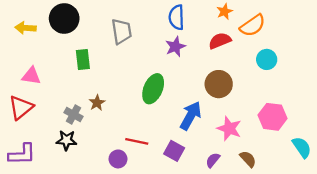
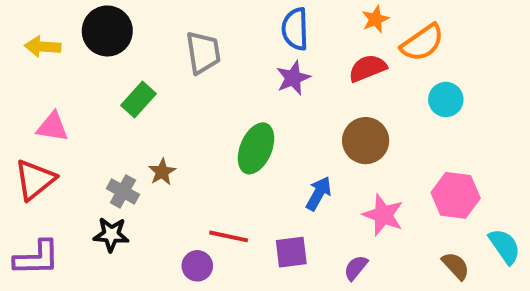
green rectangle: (83, 59) -> (139, 99), turned 48
blue arrow: (191, 116) -> (319, 193), size x0.7
purple square: (174, 151) -> (291, 252), turned -36
brown semicircle: (248, 159) -> (456, 266), moved

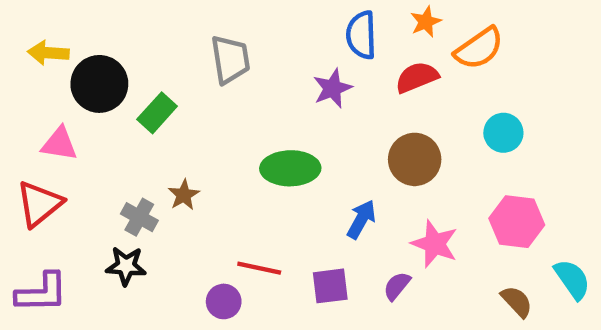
blue semicircle: (295, 29) -> (361, 35), moved
black circle: (107, 31) -> (99, 84), moved
cyan circle: (446, 99) -> (503, 133), moved
green ellipse: (256, 148) -> (290, 168), turned 66
purple semicircle: (356, 268) -> (397, 286), moved

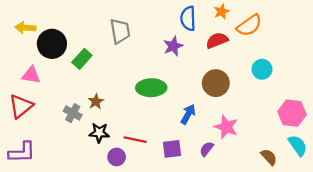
pink hexagon: (517, 222) -> (292, 113), moved
black star: (126, 266) -> (99, 133), moved

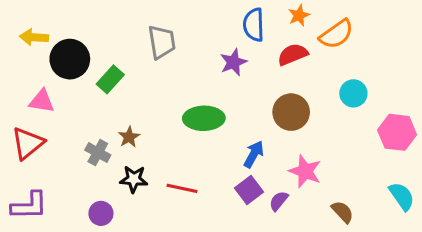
pink hexagon: (292, 113) -> (397, 132), moved
purple square: (172, 149) -> (249, 190), moved, turned -30
purple circle: (117, 157) -> (101, 213), moved
brown semicircle: (269, 157) -> (343, 212), moved

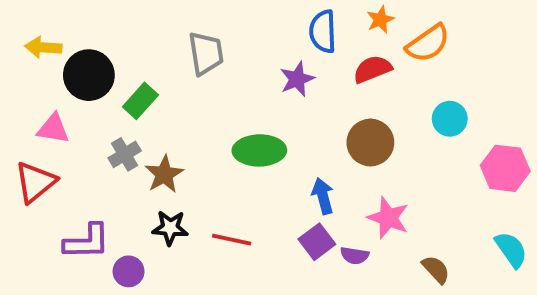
brown star: (129, 137) -> (164, 174), size x1.4
gray cross: (98, 153) -> (125, 154), moved, turned 30
blue arrow: (254, 154) -> (323, 196), turned -44
purple semicircle: (279, 201) -> (355, 256), turned -120
purple L-shape: (29, 206) -> (87, 242), moved

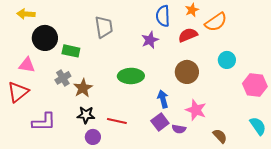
yellow arrow: (43, 47) -> (26, 14), moved
green rectangle: (140, 101) -> (71, 51), turned 60
purple circle: (129, 271) -> (93, 137), moved

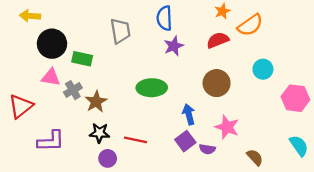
blue semicircle: (163, 16) -> (164, 18), moved
pink triangle: (27, 65) -> (51, 77), moved

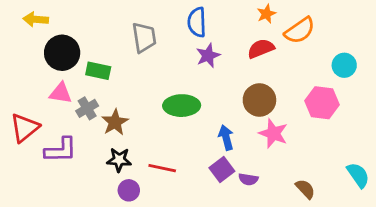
cyan circle: (263, 69) -> (344, 65), moved
pink hexagon: (295, 98) -> (322, 103), moved
pink star: (227, 127) -> (273, 133), moved
purple L-shape: (51, 141) -> (61, 150), moved

